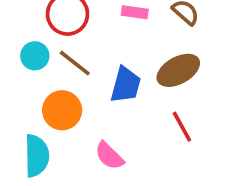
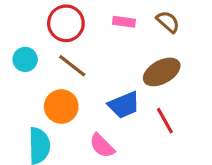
cyan circle: (35, 56) -> (25, 59), moved
blue trapezoid: (126, 85) -> (124, 105), moved, turned 52

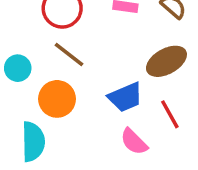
cyan circle: (25, 59) -> (18, 68), moved
pink semicircle: (102, 146) -> (134, 142), moved

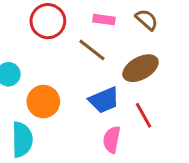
brown line: (69, 54) -> (92, 50), moved
pink semicircle: (134, 142) -> (112, 140), turned 56

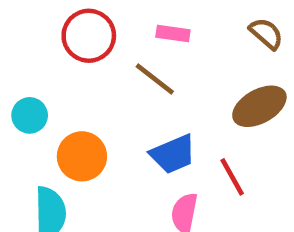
brown semicircle: (147, 20) -> (266, 33), moved
brown ellipse: (140, 68) -> (259, 106), moved

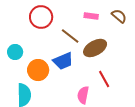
pink rectangle: (173, 33) -> (91, 16), moved
brown ellipse: (259, 106) -> (95, 48), moved
blue trapezoid: (173, 154) -> (63, 61), moved

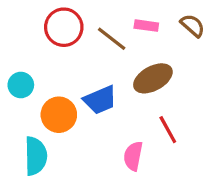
brown line: (70, 36) -> (112, 39), moved

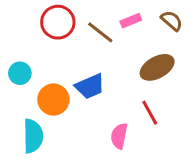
pink rectangle: (146, 26) -> (131, 21), turned -30
brown ellipse: (153, 78) -> (157, 67), moved

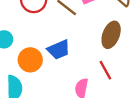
brown ellipse: (157, 67) -> (111, 35), turned -40

